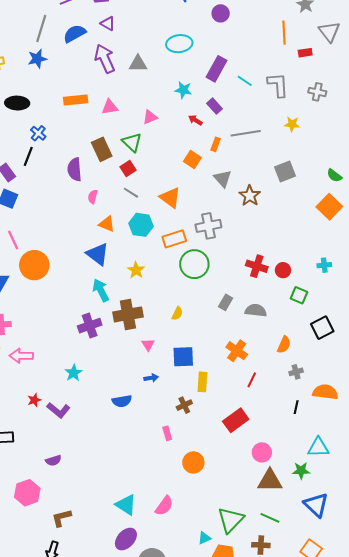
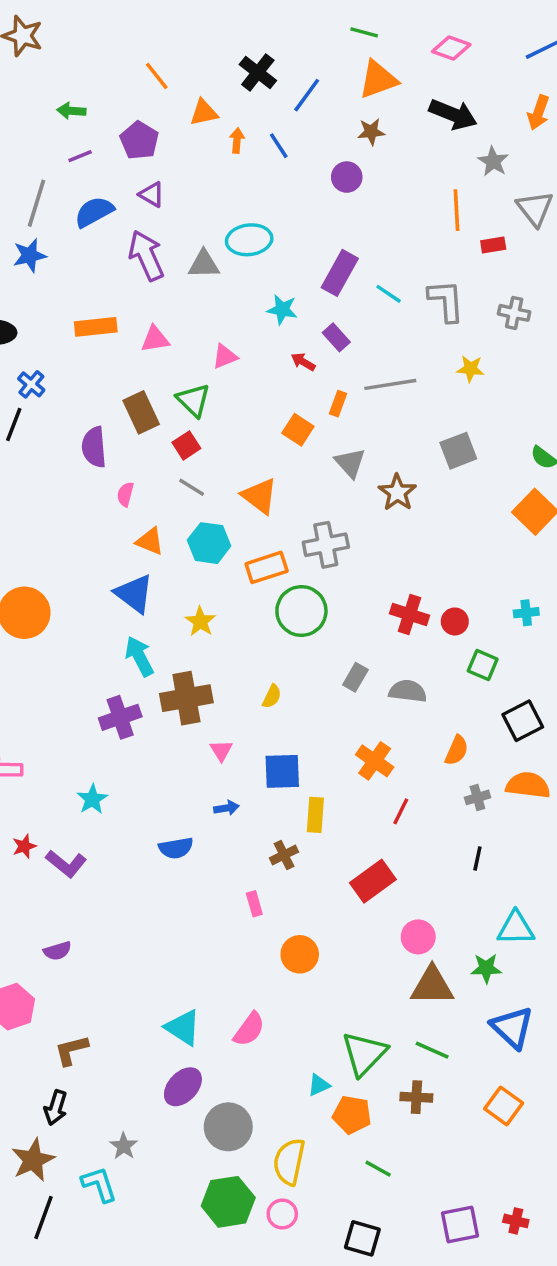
cyan ellipse: (179, 44) -> (249, 240), moved
orange semicircle: (325, 392) -> (528, 785), moved

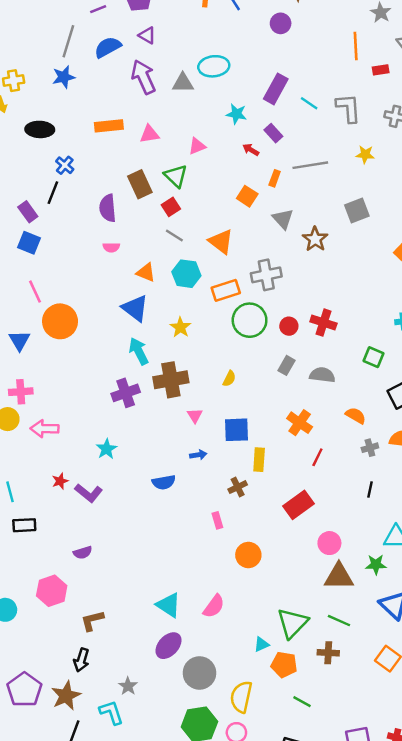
pink semicircle: (125, 494) -> (111, 247), moved, turned -105
red circle: (455, 621) -> (289, 326), moved
orange semicircle: (457, 750) -> (356, 416), turned -84

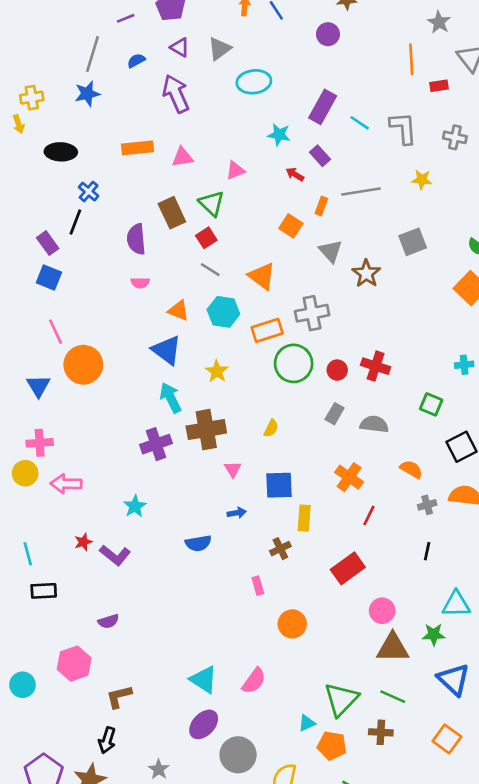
blue semicircle: (108, 47) -> (136, 61), size x0.6
gray triangle: (183, 83) -> (220, 49), moved, turned -35

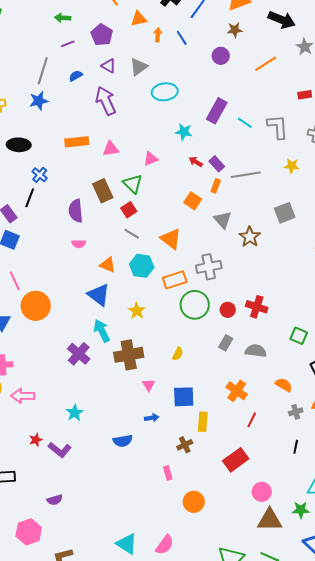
orange line: (411, 59) -> (266, 64), moved, turned 60
purple rectangle: (320, 156) -> (217, 164), moved
purple cross: (156, 444) -> (79, 354), moved, turned -30

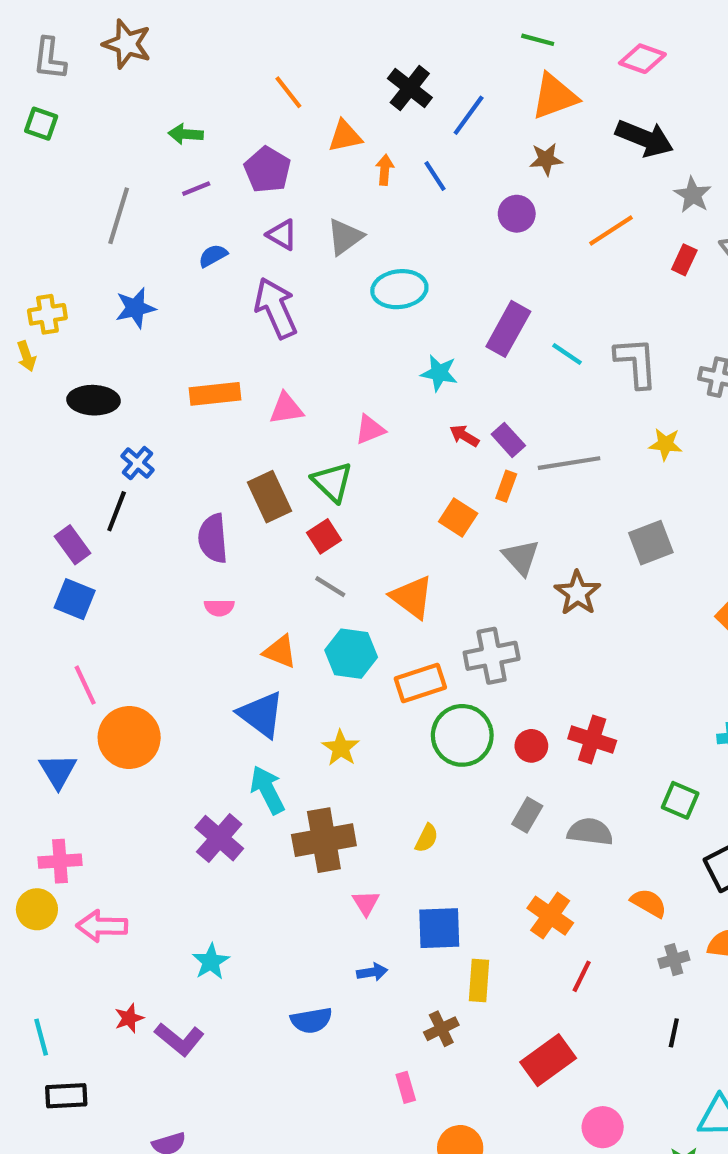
gray line: (43, 71) -> (119, 216), moved
red rectangle: (305, 95) -> (684, 260), moved, turned -56

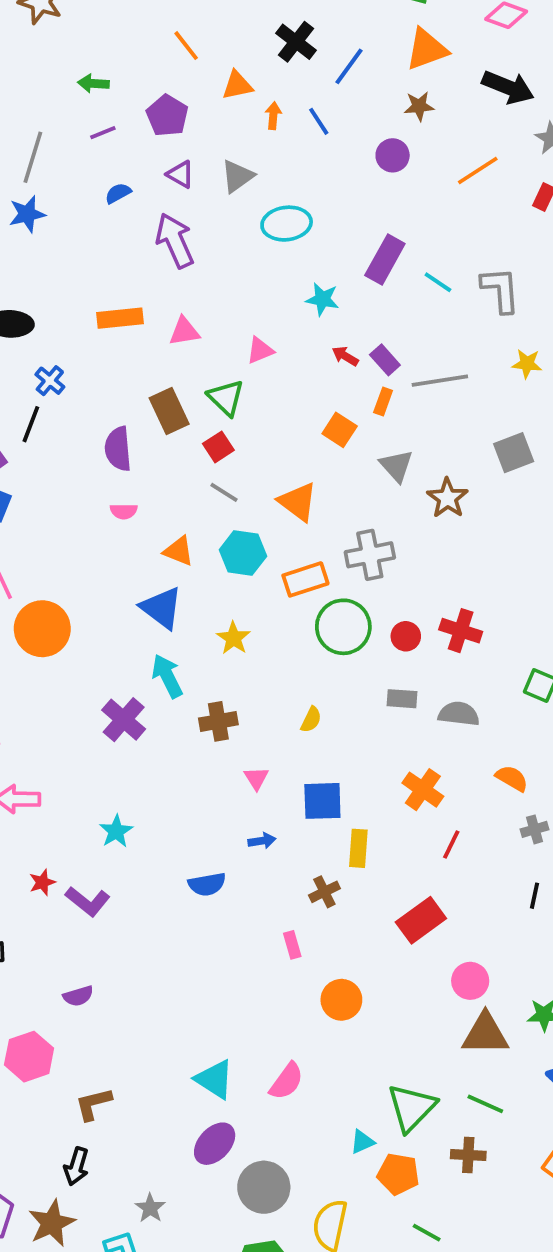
blue star: (135, 308) -> (27, 214), moved
gray rectangle: (527, 815) -> (402, 699), turned 64
brown cross: (324, 840) -> (218, 721), size x0.7

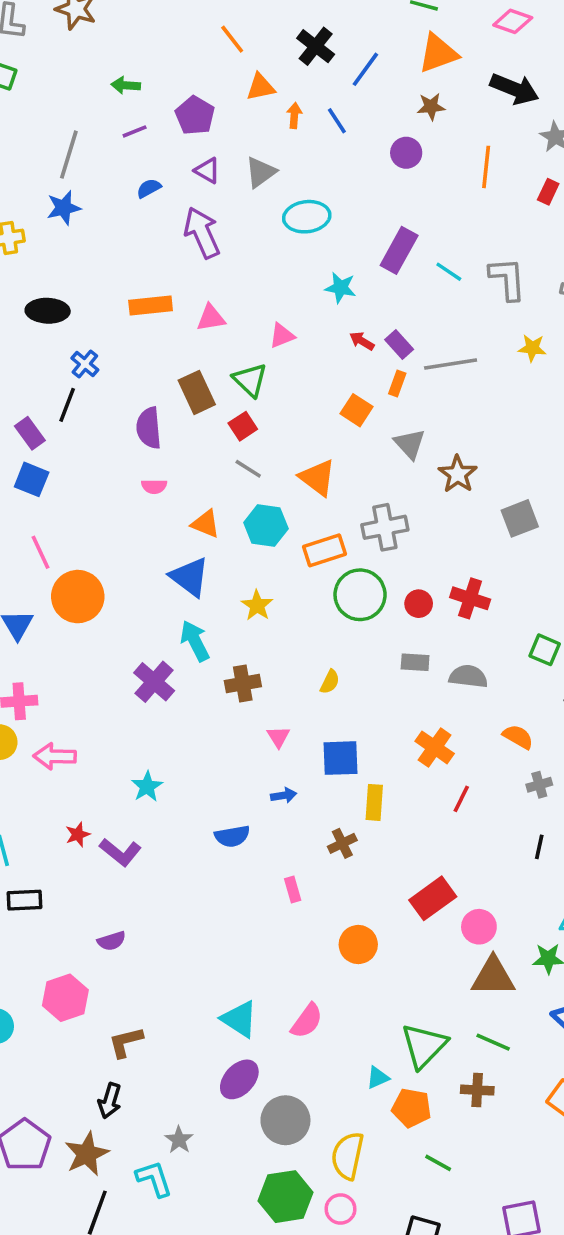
orange line: (186, 46) -> (232, 39), moved
orange line: (478, 171) -> (486, 167), turned -51
gray square: (514, 453) -> (520, 518), moved
red rectangle: (421, 920) -> (433, 898), moved
pink rectangle: (292, 945) -> (293, 889), moved

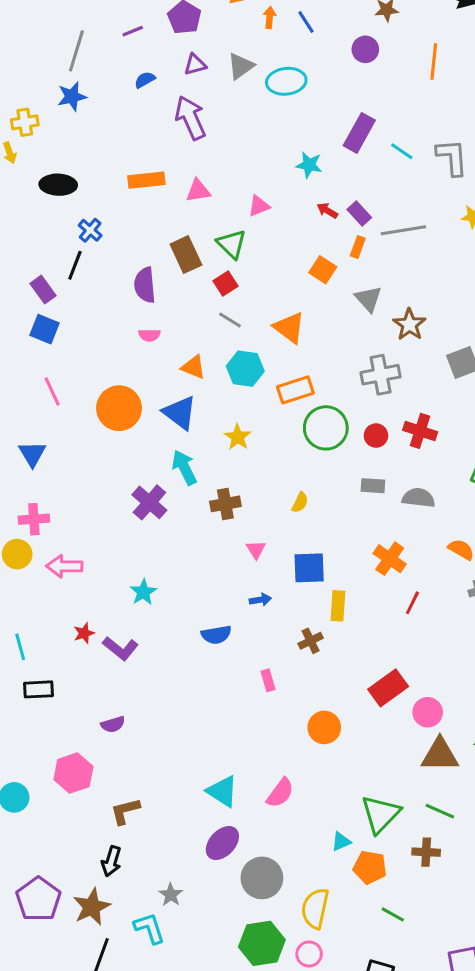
purple triangle: (207, 171) -> (195, 65), turned -45
cyan ellipse: (307, 217) -> (286, 81), moved
gray cross: (385, 527) -> (381, 375), moved
orange circle: (78, 597) -> (119, 408), moved

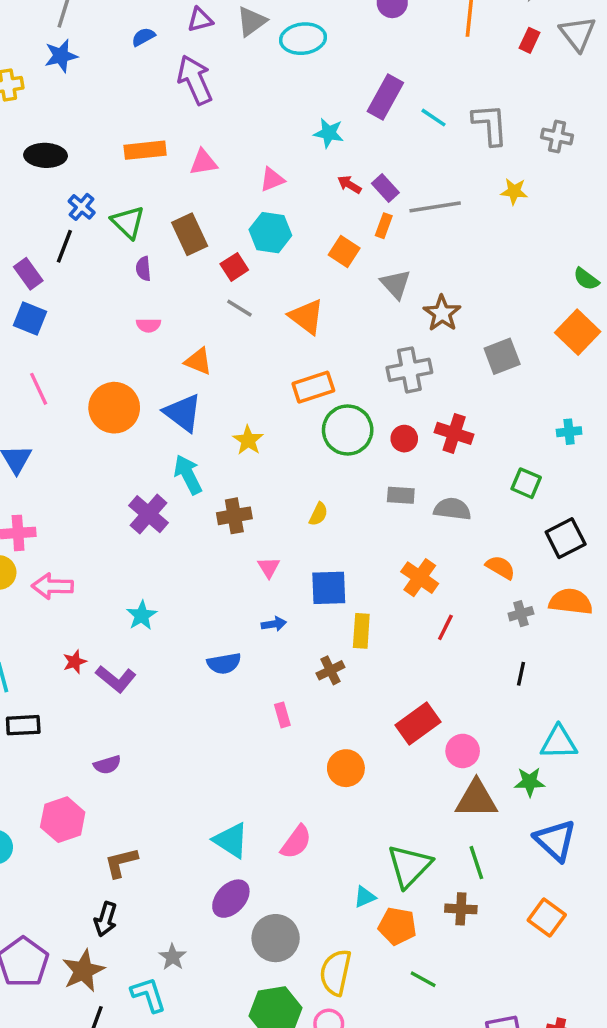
green triangle: (232, 244) -> (128, 222), moved
purple semicircle: (145, 285) -> (143, 269), size x0.6
cyan hexagon: (245, 369) -> (270, 233), moved
green line: (440, 811) -> (476, 863), turned 48

